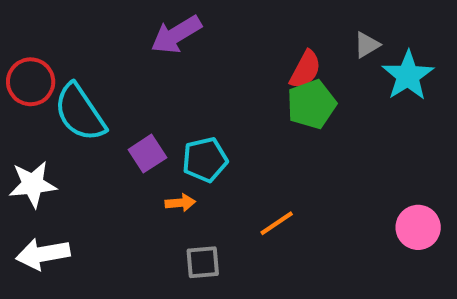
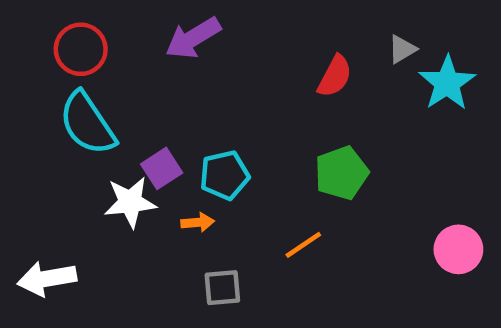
red circle: (31, 82) -> (81, 49), moved
green pentagon: (311, 104) -> (341, 173), moved
white star: (33, 184) -> (130, 202), moved

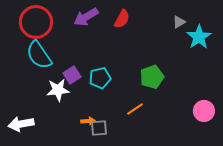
red circle: (81, 49) -> (36, 22), size x1.4
red semicircle: (335, 76) -> (122, 19), moved
orange arrow: (198, 222) -> (88, 121), moved

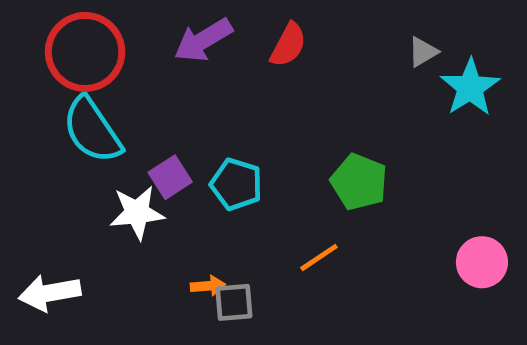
green pentagon: (152, 77) -> (359, 182), turned -30
cyan pentagon: (100, 78) -> (236, 184), turned 30

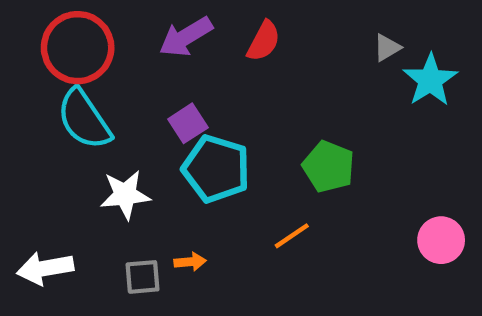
purple square: (170, 177) -> (188, 123), moved
cyan pentagon: (236, 184) -> (216, 169), size x1.4
gray square: (234, 302) -> (142, 277), moved

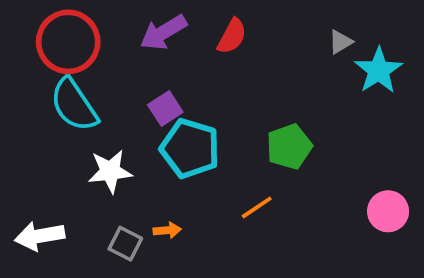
green pentagon: (329, 167) -> (289, 147), turned 30
gray square: (142, 277) -> (125, 244), turned 32

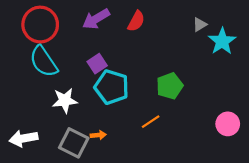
gray square: (125, 244) -> (74, 143), size x1.5

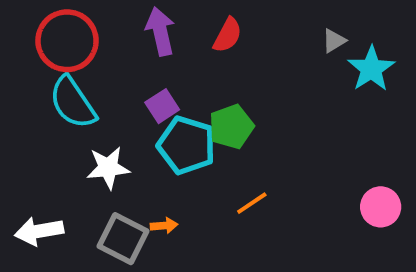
purple arrow: (96, 19) -> (160, 31), turned 108
green pentagon: (170, 86) -> (231, 127), moved

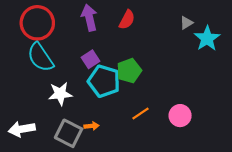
pink circle: (381, 207) -> (180, 116), moved

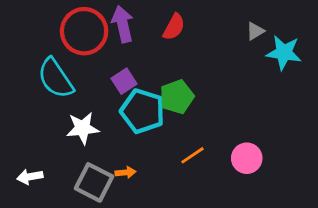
red circle: (37, 23) -> (84, 31), moved
cyan star: (207, 38) -> (284, 53), turned -30
white arrow: (22, 129) -> (30, 177), size x0.7

